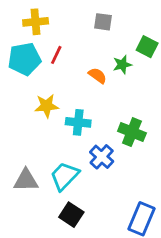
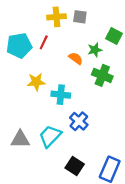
yellow cross: (36, 22) -> (56, 17), moved
green cross: (132, 132) -> (102, 75), moved
black square: (71, 215) -> (75, 166), moved

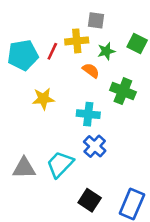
yellow cross: (56, 17) -> (77, 41), moved
green star: (95, 50) -> (106, 51), moved
cyan cross: (61, 95) -> (88, 114), moved

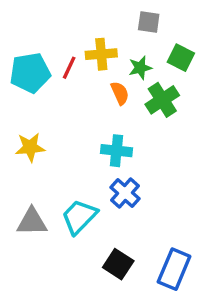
gray square: (96, 20) -> (149, 22), moved
orange semicircle: (91, 70) -> (120, 93), turned 30
green cross: (123, 91) -> (162, 100), moved, turned 35
yellow star: (43, 99) -> (30, 147), moved

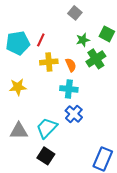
gray square: (149, 22) -> (75, 13), moved, turned 32
yellow cross: (101, 54) -> (49, 62), moved
orange semicircle: (120, 93) -> (71, 65), moved
black square: (118, 264) -> (46, 156), moved

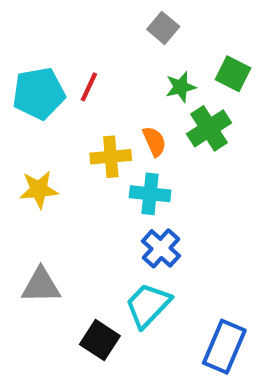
yellow cross: (49, 62) -> (111, 157), moved
cyan trapezoid: (47, 128) -> (148, 305), moved

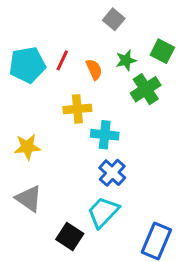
orange semicircle: (154, 141) -> (94, 69), moved
yellow star: (39, 189) -> (27, 147), moved
gray triangle: (41, 286) -> (29, 198), turned 36

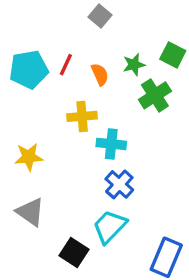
gray square: (114, 19) -> (100, 16), moved

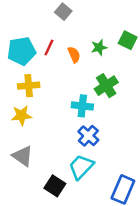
gray square: (100, 16) -> (63, 12), moved
green cross: (155, 95) -> (106, 86), moved
yellow cross: (82, 116) -> (29, 86), moved

